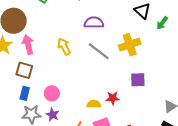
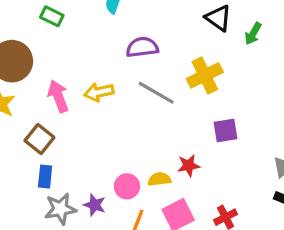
pink arrow: (28, 44) -> (58, 96), moved
yellow arrow: (64, 46) -> (99, 92), turned -66
brown square: (24, 70) -> (39, 139), turned 30
pink circle: (52, 93) -> (127, 186), moved

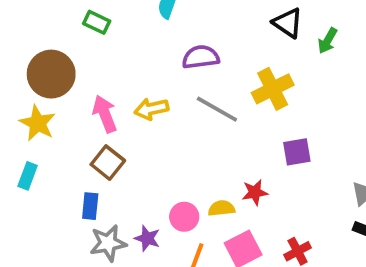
brown square: (39, 139) -> (108, 163), moved

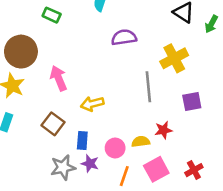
yellow arrow: (151, 109) -> (92, 104), moved
gray line: (217, 109) -> (148, 87), moved, turned 56
brown square: (108, 163) -> (53, 124), moved
blue rectangle: (90, 206) -> (82, 141), moved

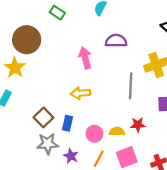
pink arrow: (59, 78) -> (85, 58), moved
brown square: (53, 124) -> (43, 117), moved
purple star: (90, 163) -> (71, 156), moved

